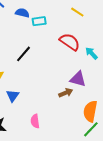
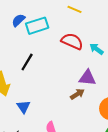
blue semicircle: (22, 13) -> (18, 20), turned -48
cyan rectangle: (39, 21) -> (37, 26), size x1.5

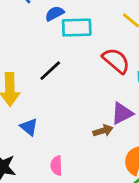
purple triangle: (87, 78) -> (122, 113), turned -48
blue triangle: (24, 107) -> (29, 127), turned -32

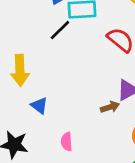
black line: (50, 71) -> (60, 30), moved

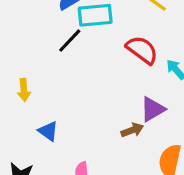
yellow arrow: (20, 70) -> (24, 90), size x0.6

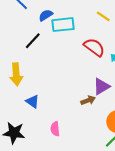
black line: (70, 41) -> (33, 41), moved
yellow arrow: (24, 90) -> (16, 74), size x1.5

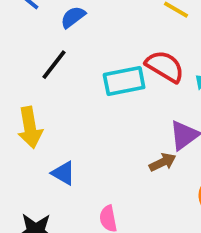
cyan rectangle: (63, 25) -> (124, 81), moved

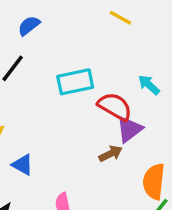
red semicircle: (165, 66) -> (115, 107), moved

